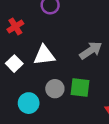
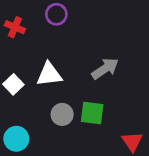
red cross: (15, 26) -> (15, 27), moved, turned -35
cyan circle: (29, 103) -> (16, 139), moved

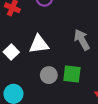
gray arrow: (105, 69) -> (82, 40), turned -85

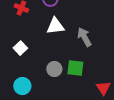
white triangle: (39, 44) -> (55, 26), moved

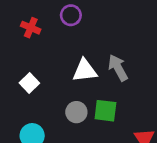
white triangle: (55, 26) -> (85, 71), moved

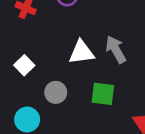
gray circle: (76, 112) -> (56, 92), moved

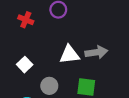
gray arrow: (116, 49) -> (96, 52), turned 110

